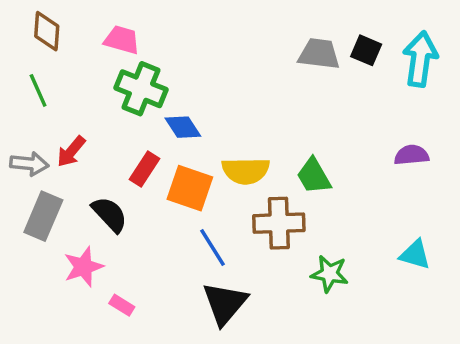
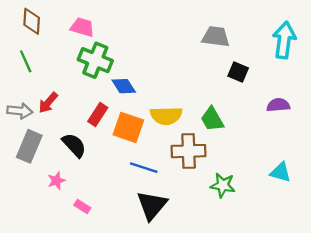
black square: (366, 50) -> (238, 72), moved
blue line: (213, 248) -> (144, 168), turned -40
pink star: (83, 267) -> (56, 181), size x0.7

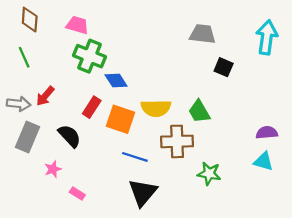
purple semicircle: (278, 105) -> (267, 133), moved

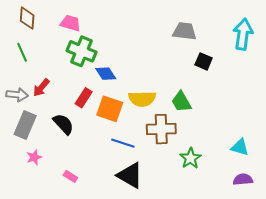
purple semicircle: (267, 133) -> (243, 179), moved
pink star: (53, 169) -> (34, 157), moved
green star: (209, 174) -> (190, 158), turned 30
black triangle: (143, 192) -> (130, 175), turned -40

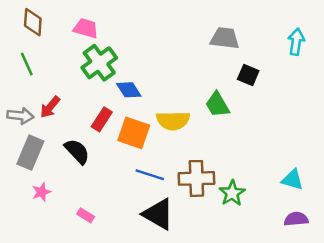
cyan arrow: (243, 34) -> (296, 42), size x0.7
green cross: (82, 51) -> (99, 63), turned 32
green trapezoid: (181, 102) -> (217, 105), moved
brown cross: (161, 129) -> (196, 178), moved

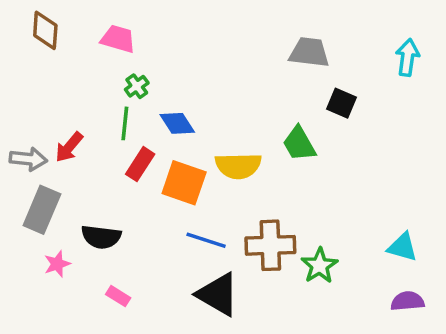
green cross: (99, 63) -> (137, 86), size x0.5
green line: (27, 64) -> (125, 123), moved, turned 30
black semicircle: (77, 151) -> (101, 237), moved, turned 140

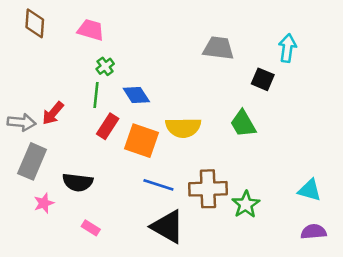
gray trapezoid: (309, 52) -> (218, 48), moved
cyan arrow: (407, 57) -> (287, 48), moved
green trapezoid: (299, 144) -> (243, 124), moved

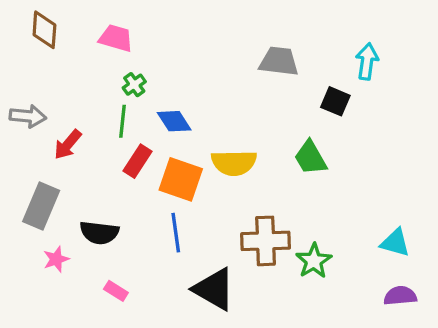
gray arrow: (22, 122) -> (28, 116), moved
blue line: (158, 185) -> (176, 233), moved, turned 64

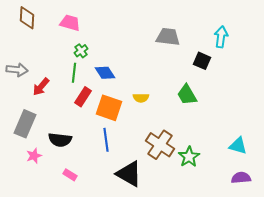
yellow semicircle: (234, 163) -> (141, 98), size x0.6
brown cross: (266, 241) -> (160, 145), turned 36

